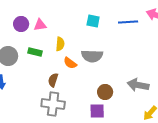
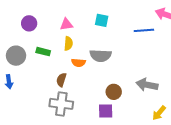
blue line: (128, 22) -> (144, 30), moved
pink triangle: (40, 25) -> (66, 24), moved
orange semicircle: (70, 63) -> (78, 63), turned -32

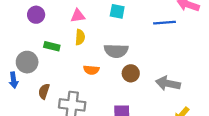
gray circle: (16, 56) -> (27, 62), moved
orange semicircle: (78, 63) -> (91, 70), moved
brown semicircle: (61, 80) -> (44, 91), moved
brown circle: (114, 92) -> (131, 73), moved

